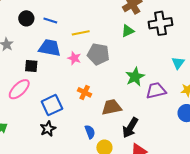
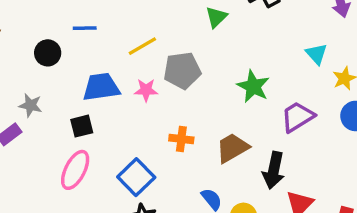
blue line: (50, 21) -> (85, 28), moved
cyan triangle: (178, 63) -> (316, 54), moved
purple trapezoid: (156, 91) -> (298, 117), moved

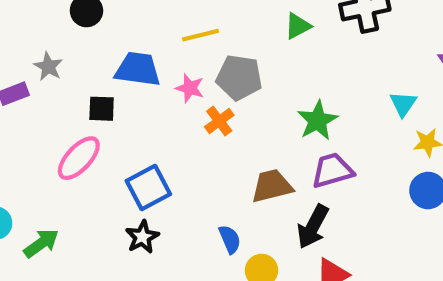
purple trapezoid: (298, 117) -> (332, 170), moved
orange cross: (181, 139) -> (219, 121), moved, turned 30

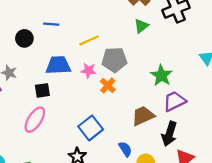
blue square: (148, 188) -> (91, 128), moved

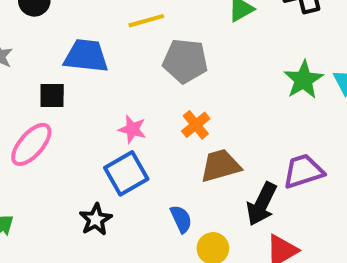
pink star: (88, 70) -> (132, 129), moved
green star: (161, 75) -> (303, 80), moved
orange cross: (108, 85) -> (196, 125), moved
purple trapezoid: (174, 101) -> (303, 171), moved

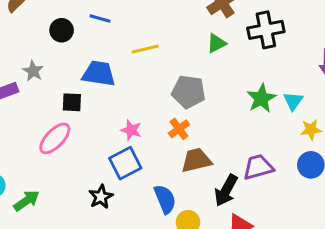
gray pentagon: (185, 61) -> (189, 92), moved
blue semicircle: (181, 219) -> (165, 199), size x1.4

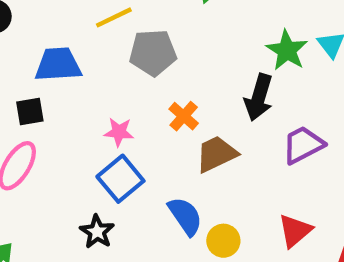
gray pentagon: (189, 92) -> (153, 53), moved
black arrow: (226, 190) -> (259, 97), moved

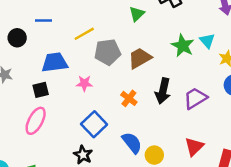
black arrow: (259, 97) -> (163, 91), moved
orange cross: (184, 116) -> (129, 98), moved
pink star: (119, 132) -> (84, 83), moved
brown trapezoid: (216, 154) -> (140, 58), moved

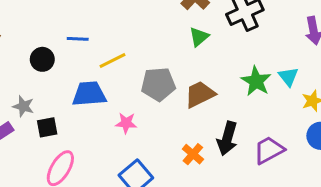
yellow line: (84, 34) -> (112, 61), moved
black square: (41, 90) -> (47, 127), moved
orange cross: (129, 98) -> (193, 154), moved

